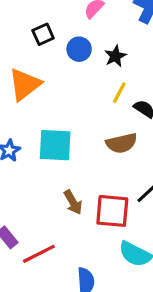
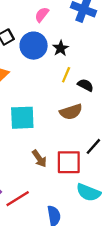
blue circle: (79, 49) -> (34, 46), size x1.5

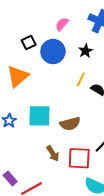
black star: (61, 48) -> (86, 51), moved
brown semicircle: (71, 112) -> (70, 124), moved

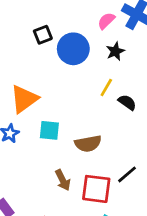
pink semicircle: (62, 24) -> (106, 21), moved
orange triangle: (18, 76) -> (24, 99), moved
cyan square: (39, 116) -> (49, 130), size x0.7

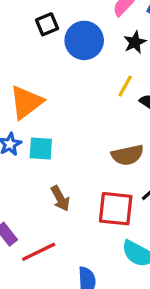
cyan square: (49, 130) -> (41, 149), moved
brown semicircle: (88, 144) -> (127, 155), moved
brown arrow: (63, 180) -> (60, 198), moved

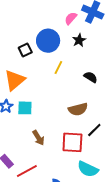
black square: (47, 24) -> (25, 50), moved
yellow line: (125, 86) -> (58, 68), moved

